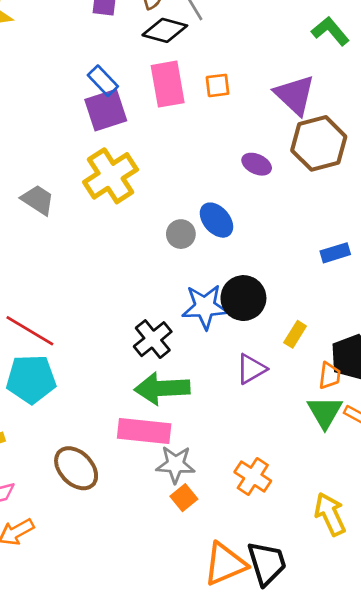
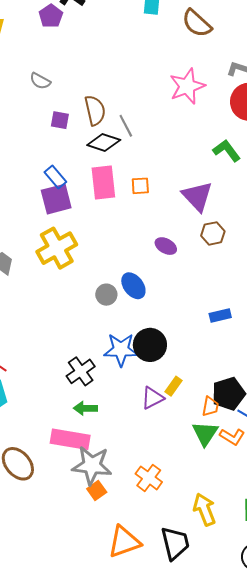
brown hexagon: (319, 143) -> (213, 233), size x0.6
yellow rectangle: (295, 334) -> (174, 386), moved
green arrow: (162, 388) -> (85, 408), size x0.6
gray star: (175, 464) -> (92, 465), size x1.4
black trapezoid: (267, 563) -> (175, 543), moved

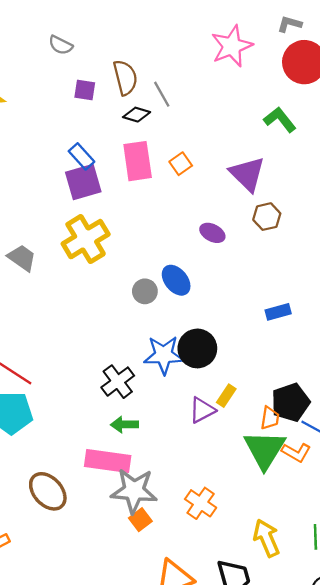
black diamond: (104, 143) -> (137, 115), size x0.7
orange square: (140, 186) -> (181, 164), turned -30
green triangle: (205, 433) -> (265, 450), size x1.4

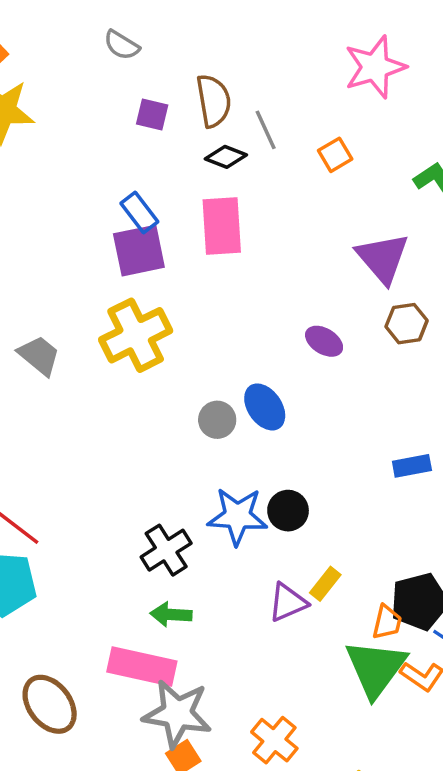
orange square: (181, 164) -> (335, 155), moved
black circle: (197, 348) -> (288, 511), size x0.7

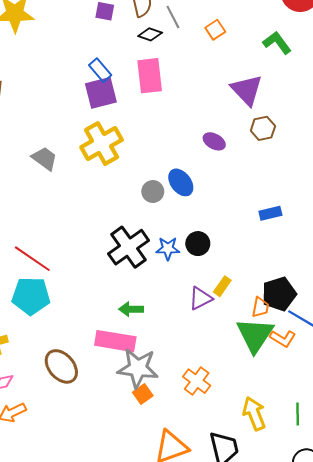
blue star: (237, 516) -> (168, 248), size x0.7
black cross: (166, 550) -> (129, 247), moved, size x1.4

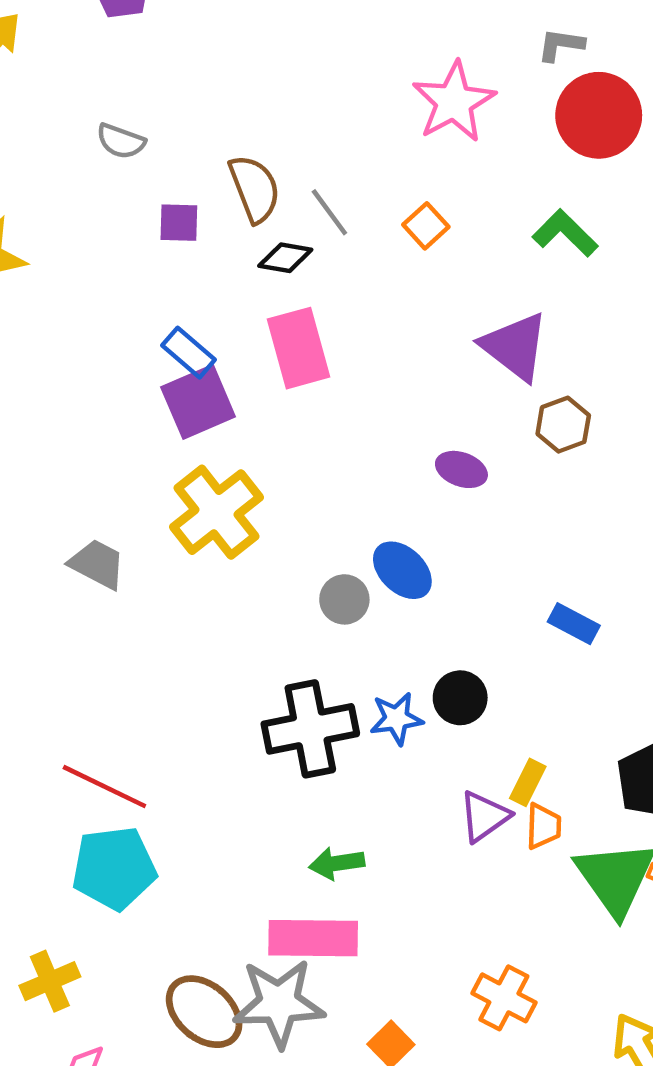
blue rectangle: (270, 213) -> (574, 624), moved, turned 50
black cross: (129, 247) -> (310, 729), turned 33
orange trapezoid: (260, 307) -> (543, 826), moved
gray star: (138, 368) -> (279, 1003), moved

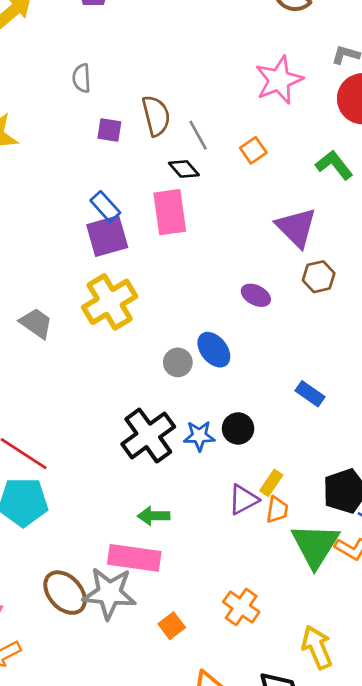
gray semicircle: (121, 141) -> (82, 78), turned 60
black diamond: (285, 258) -> (184, 169), moved, turned 32
black cross: (310, 729) -> (148, 435), turned -32

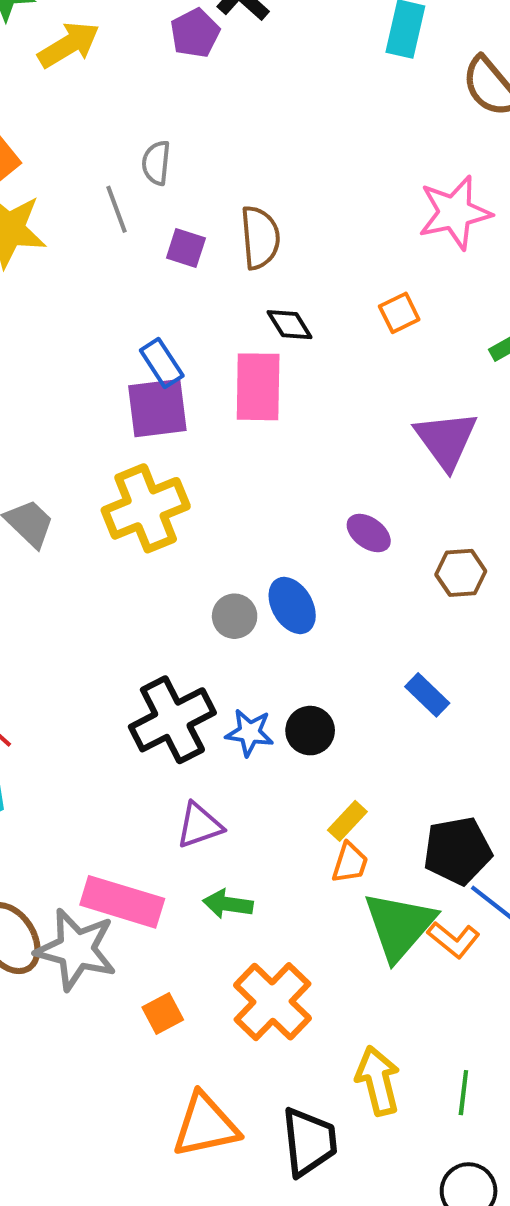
gray line: (198, 135) -> (117, 209), moved
brown hexagon: (319, 277) -> (461, 573), moved
purple triangle: (243, 500) -> (199, 825), moved
green arrow: (154, 516) -> (228, 904), moved
orange cross: (241, 607) -> (272, 1002), size x1.4

